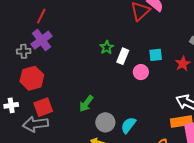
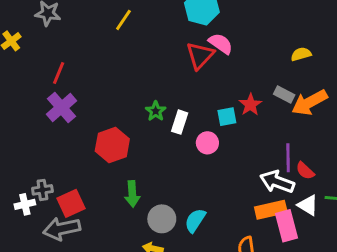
gray cross: (24, 51) -> (42, 190), moved
red star: (183, 64) -> (250, 105), moved
red hexagon: (32, 78) -> (112, 145), moved
green arrow: (86, 104) -> (132, 194), turned -36

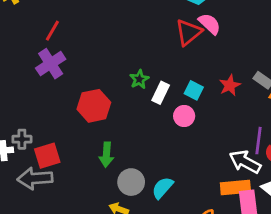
cyan square: (227, 117) -> (194, 90), moved, turned 30

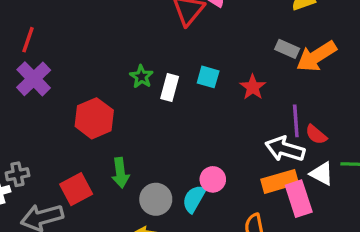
red star: (230, 85) -> (253, 87), moved
pink circle: (184, 116) -> (213, 179), moved
red square: (47, 156) -> (76, 189), moved

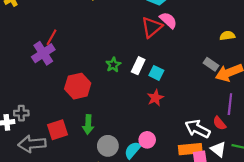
red line: (28, 40) -> (51, 37), moved
white rectangle: (170, 87) -> (138, 66), moved
red star: (253, 87) -> (155, 98), moved
purple line: (296, 121) -> (230, 104), moved

